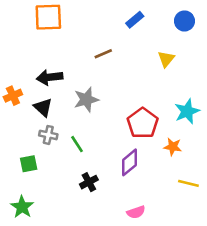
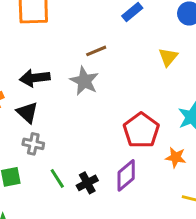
gray star: (86, 100) -> (84, 81), moved, turned -30
green line: (77, 144) -> (57, 178), moved
black cross: (89, 182) -> (87, 183), moved

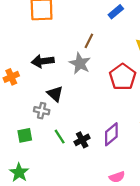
brown line: (96, 51) -> (89, 41), turned -40
black triangle: (27, 112) -> (55, 94), moved
red pentagon: (141, 130) -> (123, 77), moved

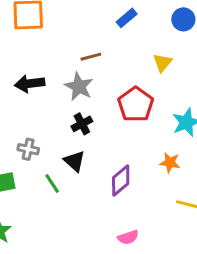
brown line: (89, 41) -> (91, 57), turned 48
black triangle: (55, 94) -> (74, 161), moved
black cross: (82, 140) -> (82, 124), moved

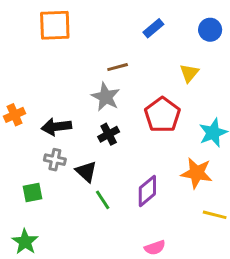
black arrow: (30, 84) -> (56, 127), moved
black triangle: (74, 161) -> (86, 172), moved
orange star: (170, 163) -> (197, 173), size x1.5
green line: (52, 184) -> (103, 200), moved

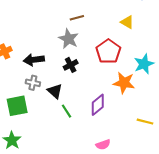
yellow triangle: (189, 73) -> (127, 22), turned -40
orange star: (197, 173) -> (124, 83), moved
green square: (32, 192) -> (17, 106), size x1.5

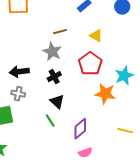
yellow triangle: (127, 22) -> (96, 36), moved
black triangle: (55, 91) -> (57, 102), moved
purple diamond: (98, 105) -> (80, 129), moved

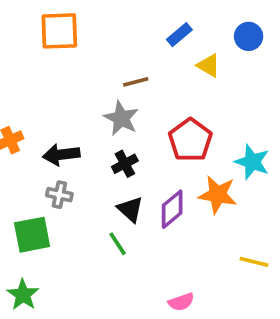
yellow triangle: (96, 36) -> (209, 65), moved
cyan star: (124, 76) -> (252, 162), turned -30
purple diamond: (80, 129) -> (172, 209), moved

